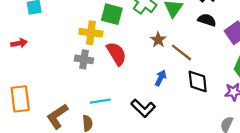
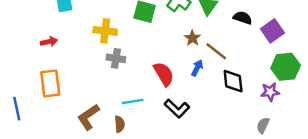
yellow cross: (91, 33) -> (105, 31), moved
red semicircle: (116, 54) -> (164, 74), moved
blue arrow: (161, 78) -> (197, 68), moved
orange rectangle: (20, 99) -> (50, 83), moved

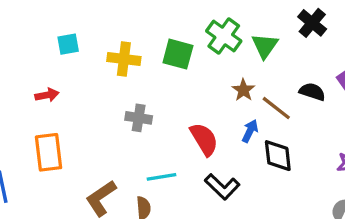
black semicircle: (243, 18) -> (312, 92), moved
yellow cross: (105, 31) -> (124, 59), moved
black diamond: (233, 81) -> (278, 156), moved

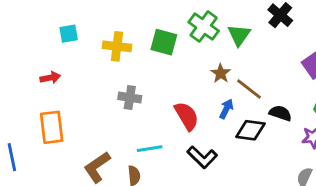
black semicircle: (312, 92) -> (280, 113), moved
black diamond: (278, 156) -> (250, 130), turned -76

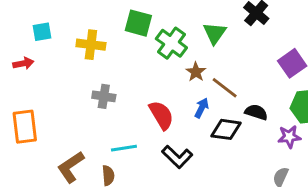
green cross: (204, 26) -> (171, 43), moved
green square: (164, 42) -> (138, 23), moved
red arrow: (50, 78) -> (23, 63), moved

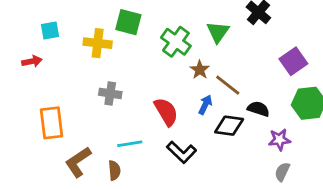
green square: (138, 23) -> (128, 22), moved
orange rectangle: (25, 127) -> (51, 123), moved
purple star: (289, 137) -> (279, 140), moved

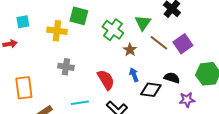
purple square: (293, 61) -> (183, 44), moved
brown line: (228, 85) -> (159, 43), moved
blue arrow: (205, 105) -> (134, 75), turned -48

